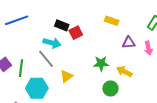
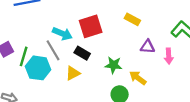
black rectangle: (62, 25) -> (82, 53), moved
red square: (76, 33) -> (91, 26), size x1.5
cyan hexagon: (37, 88) -> (38, 68), moved

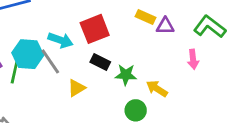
purple triangle: (148, 47) -> (165, 26), moved
black rectangle: (82, 53) -> (100, 62), moved
cyan hexagon: (38, 68) -> (28, 54), moved

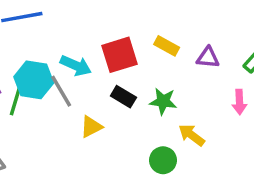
yellow rectangle: (145, 17) -> (167, 46), moved
green star: (126, 75) -> (163, 101), moved

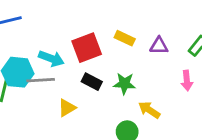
gray line: (61, 91) -> (41, 80), turned -60

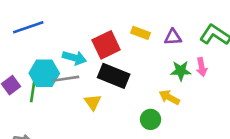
black rectangle: (92, 82) -> (114, 76), size x1.6
green star: (124, 84) -> (181, 71), moved
yellow triangle: (67, 108) -> (93, 102), turned -30

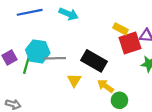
red square: (106, 45) -> (130, 43), moved
cyan arrow: (74, 58) -> (69, 14), moved
yellow arrow: (169, 97) -> (106, 86), moved

